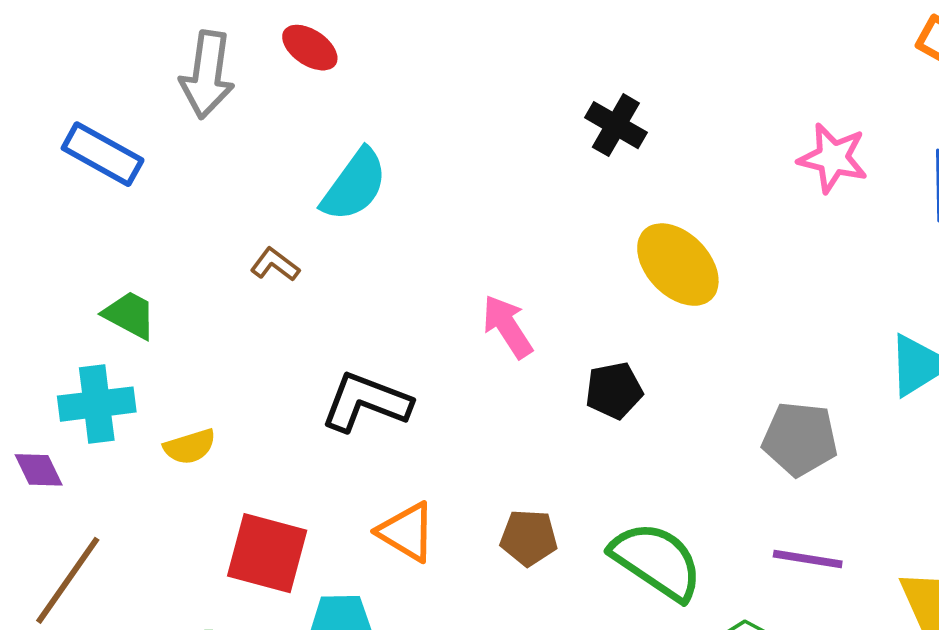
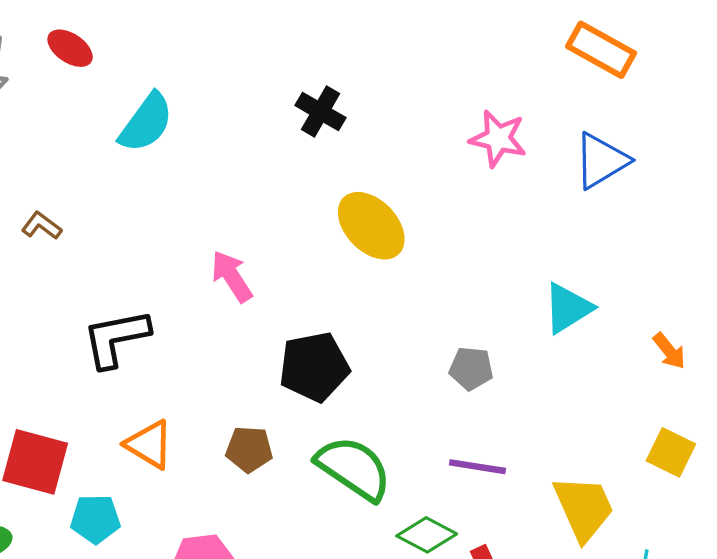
cyan semicircle: (354, 185) -> (146, 123), moved
black pentagon: (614, 390) -> (314, 367), moved, size x1.5
black L-shape: (366, 402) -> (116, 338), turned -32
gray pentagon: (800, 439) -> (471, 368), size x0.7

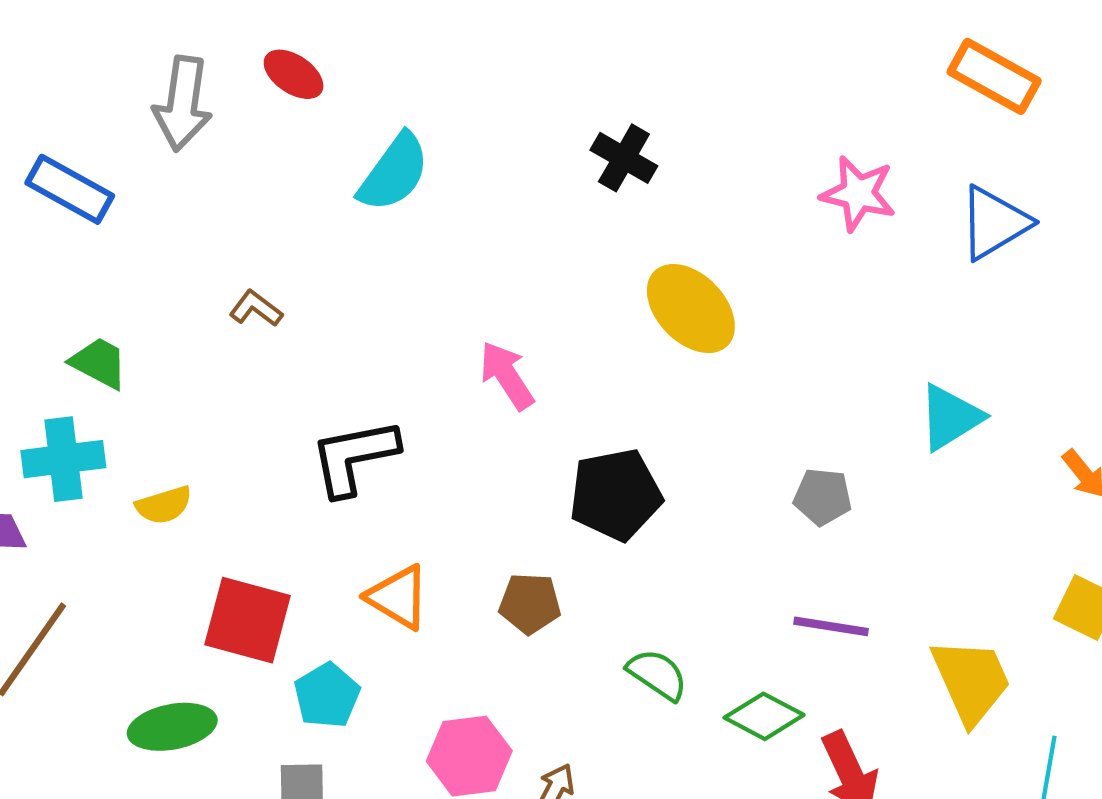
green semicircle: (354, 468) -> (657, 675), moved, size x0.6
cyan pentagon: (95, 519) -> (327, 695), turned -30

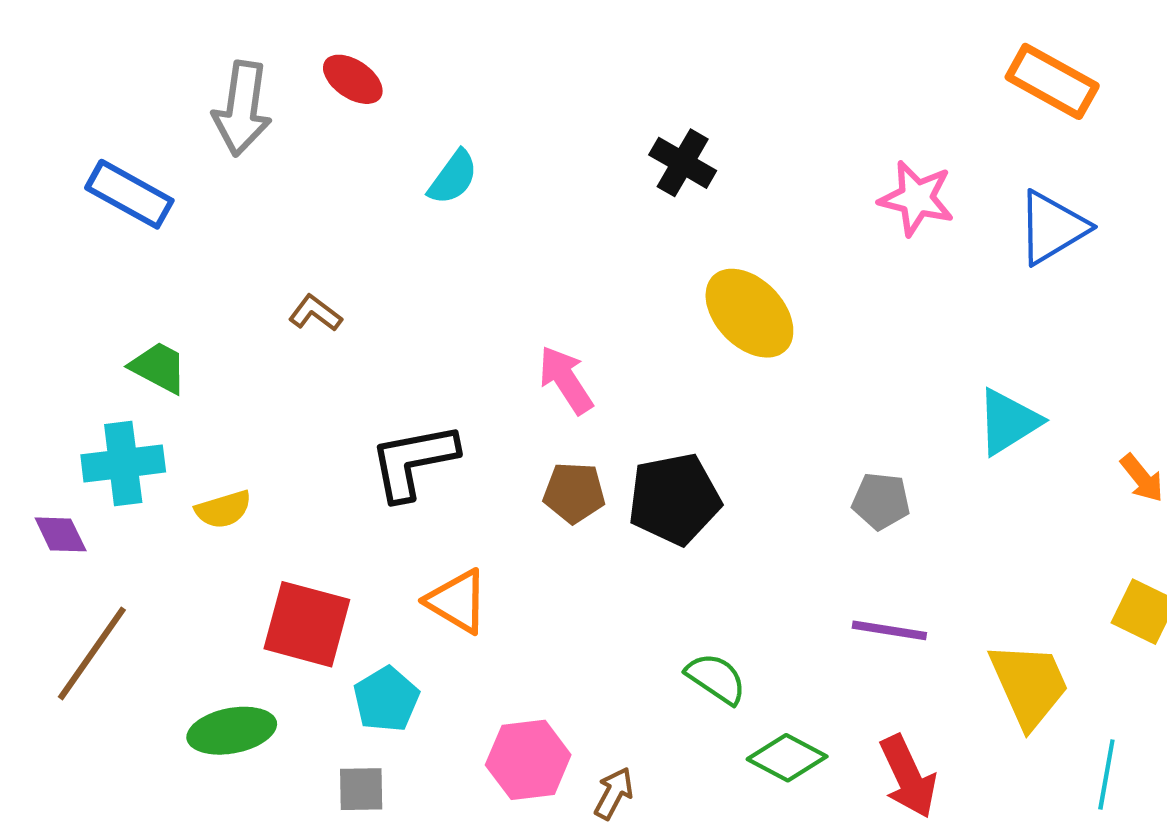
cyan semicircle: (394, 173) -> (453, 177), size x0.7
brown pentagon: (530, 603) -> (574, 493), moved
green diamond: (764, 716) -> (787, 758), moved

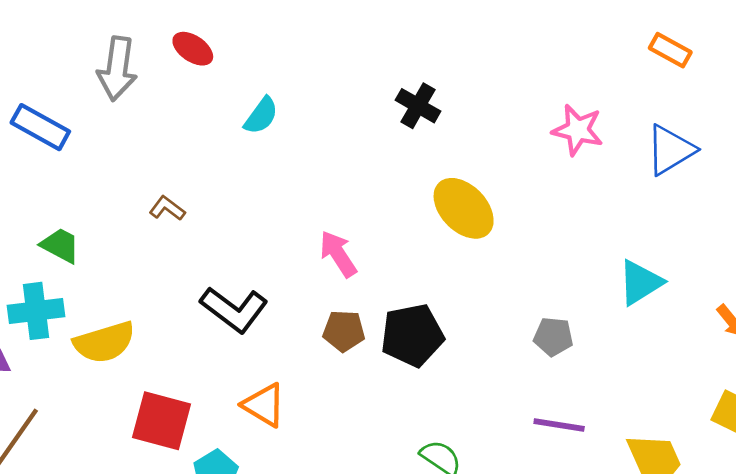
orange rectangle: (1052, 81) -> (670, 50), size x0.7
black L-shape: (413, 461) -> (234, 310), turned -132
yellow semicircle: (223, 509) -> (104, 342), size x1.6

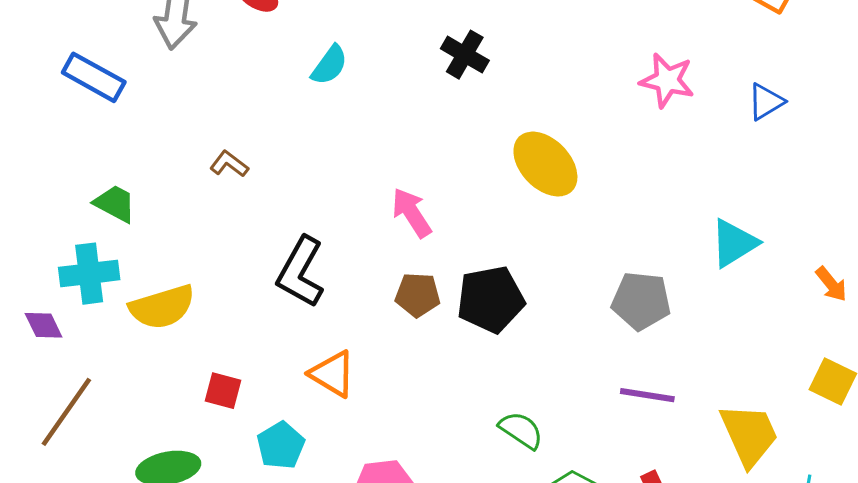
black cross: (418, 106) -> (465, 55), moved
blue triangle: (670, 150) -> (766, 102), size x0.7
black L-shape: (234, 310) -> (301, 272), turned 82
gray pentagon: (553, 337) -> (641, 301), size x1.4
red square: (161, 421) -> (223, 391), size x0.6

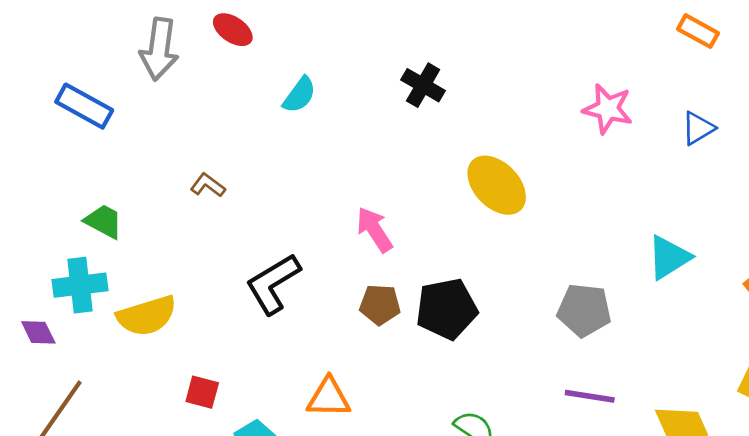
black L-shape: (301, 272) -> (273, 284), turned 30
orange triangle: (332, 374) -> (329, 398), moved, turned -30

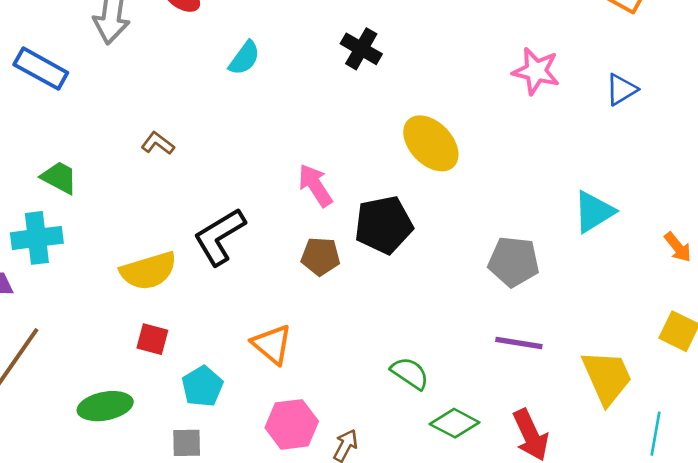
black pentagon: (447, 309) -> (384, 225), moved
yellow semicircle: (147, 316) -> (148, 271), moved
orange triangle: (329, 398) -> (272, 344), turned 39

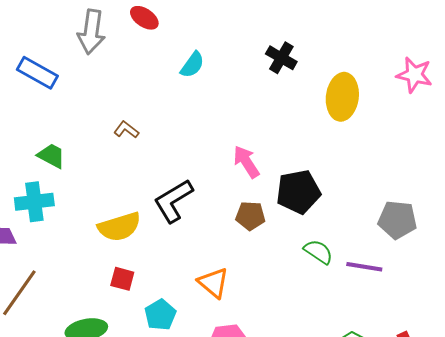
yellow ellipse: (431, 143) -> (342, 97), moved, turned 51
purple line: (519, 343) -> (364, 267), moved
green semicircle: (410, 373) -> (318, 252), moved

